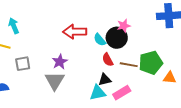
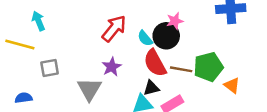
red arrow: (75, 32) -> (114, 28), turned 130
red semicircle: (108, 60) -> (155, 63), size x1.6
purple star: (60, 62) -> (112, 67), moved
orange triangle: (170, 78) -> (232, 85), turned 32

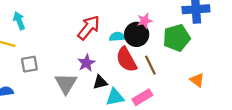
cyan semicircle: (145, 38) -> (117, 37), turned 126
green pentagon: (208, 67) -> (177, 38), moved
brown line: (181, 69) -> (150, 65), turned 54
black triangle: (151, 88) -> (100, 82), moved

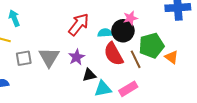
green pentagon: (177, 38) -> (151, 46), moved
orange triangle: (197, 80) -> (172, 57), moved
gray triangle: (66, 83) -> (49, 57), moved

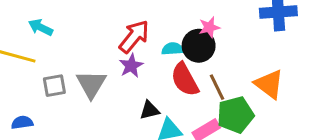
cyan arrow: (14, 18) -> (41, 27), turned -42
green pentagon: (151, 46) -> (235, 115), moved
purple star: (77, 57) -> (131, 66), moved
orange triangle: (172, 57) -> (269, 84), size x1.5

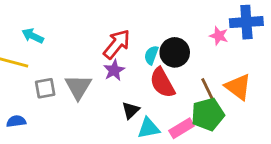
pink star: (209, 27) -> (219, 36), moved, turned 30
cyan semicircle: (173, 49) -> (151, 55), turned -66
brown line: (217, 87) -> (208, 90), moved
black triangle: (149, 110) -> (131, 110), turned -30

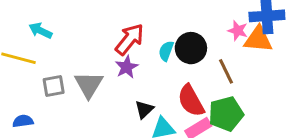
red semicircle: (162, 83) -> (191, 101), moved
orange triangle: (238, 87) -> (258, 39), moved, turned -32
brown line: (208, 90) -> (226, 71), moved

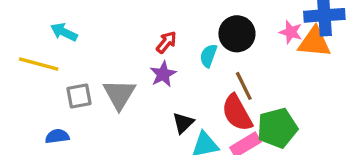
red arrow: (130, 39) -> (166, 42), size x0.6
black circle: (191, 48) -> (237, 34), moved
brown line: (226, 71) -> (244, 86), moved
blue semicircle: (23, 121) -> (57, 136), moved

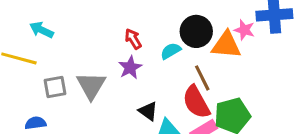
red arrow: (166, 42) -> (133, 39), turned -70
orange triangle: (314, 42) -> (226, 45), moved
cyan semicircle: (208, 56) -> (171, 51), turned 40
black triangle: (183, 123) -> (148, 111), turned -40

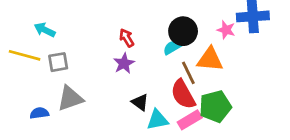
orange triangle: (226, 45) -> (210, 59), moved
cyan semicircle: (171, 51) -> (172, 47), moved
gray triangle: (91, 85) -> (70, 98), moved, turned 40
gray square: (55, 87) -> (58, 62), moved

